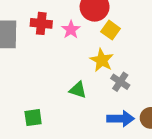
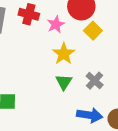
yellow star: (102, 60) -> (64, 54), moved
green triangle: (78, 90) -> (64, 82), moved, turned 36

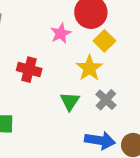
red cross: (29, 14) -> (29, 70), moved
yellow star: (64, 54) -> (89, 68), moved

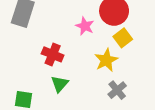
pink star: (61, 33) -> (85, 26), turned -30
green triangle: (70, 101) -> (60, 84), moved

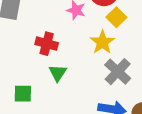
gray cross: (117, 90) -> (118, 72), size x1.4

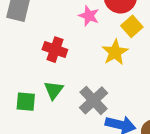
gray cross: (118, 72) -> (94, 100), moved
green triangle: (58, 73) -> (54, 90), moved

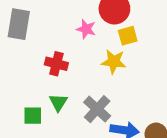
yellow square: (132, 26) -> (128, 36), turned 30
yellow star: (115, 52) -> (114, 62), turned -30

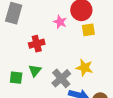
yellow star: (114, 62) -> (84, 68), moved
red cross: (56, 64) -> (37, 44), turned -35

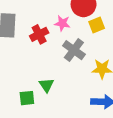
red cross: (37, 44) -> (39, 34), moved
gray cross: (61, 78) -> (74, 50), moved

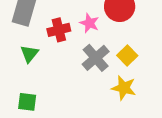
yellow square: (97, 25) -> (127, 56), moved, turned -35
green triangle: (47, 85) -> (29, 54), moved

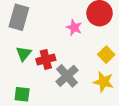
red cross: (59, 30) -> (46, 59), moved
gray cross: (96, 58) -> (67, 76), moved

